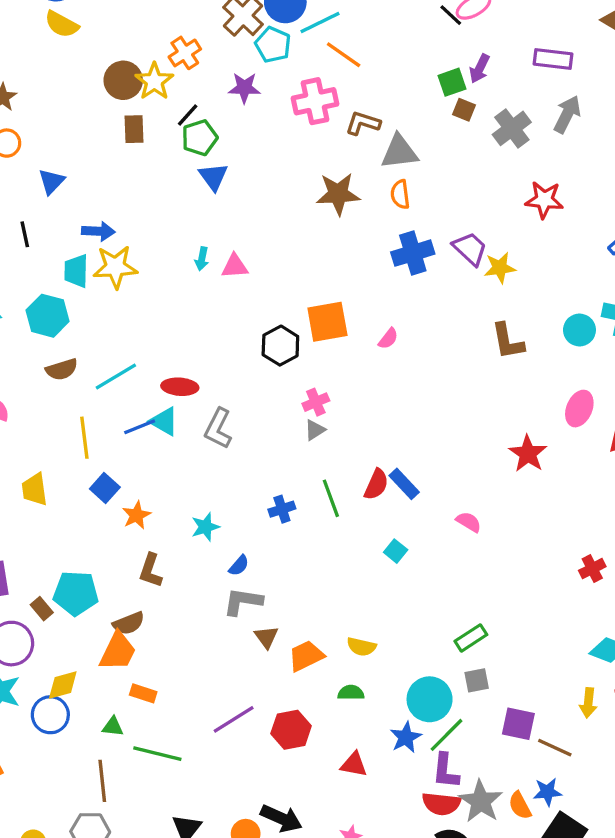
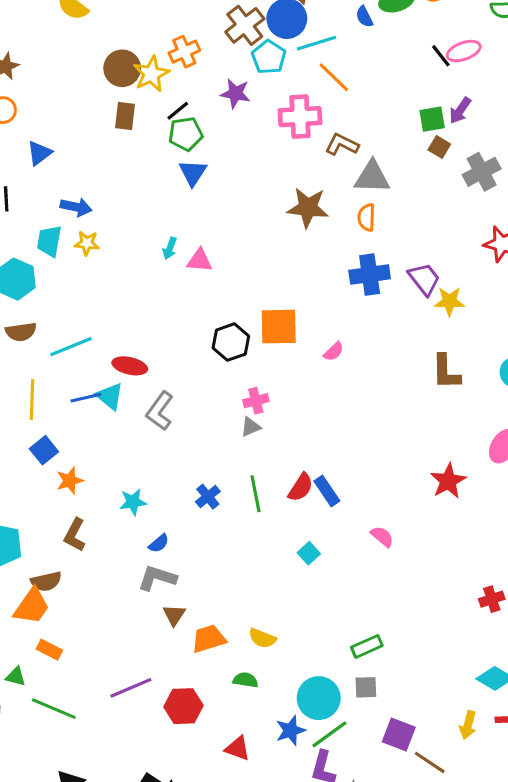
yellow star: (115, 267) -> (87, 243), size x0.6
blue cross: (282, 509) -> (208, 497), turned -30

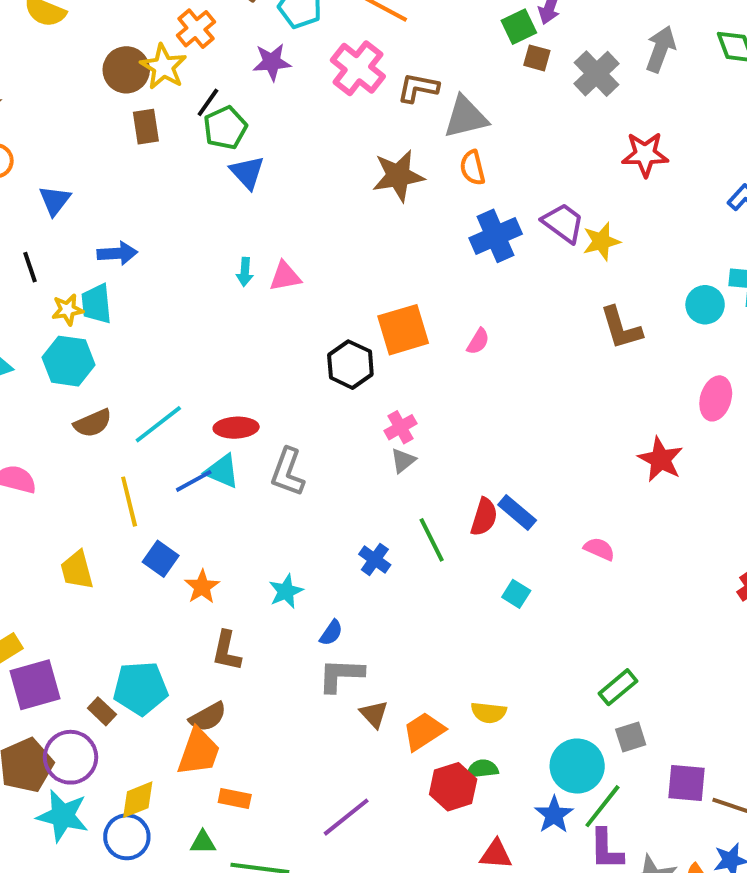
pink cross: (300, 117) -> (358, 68), turned -33
yellow star: (87, 243) -> (67, 310), moved
red hexagon: (183, 706) -> (453, 787), moved

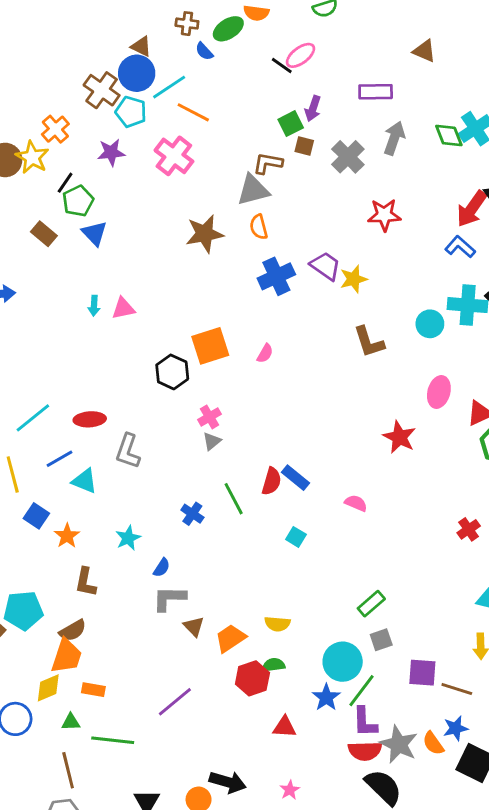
brown L-shape: (418, 88) -> (268, 163), moved
brown rectangle: (146, 127) -> (44, 234), moved, turned -40
cyan triangle: (222, 471) -> (85, 481), moved
yellow diamond: (138, 800) -> (48, 688), moved

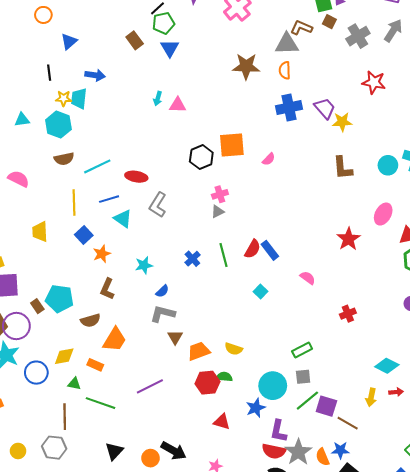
red cross: (469, 529) -> (348, 314), moved
orange trapezoid: (67, 656) -> (115, 340), moved
green line: (361, 691) -> (307, 401), moved

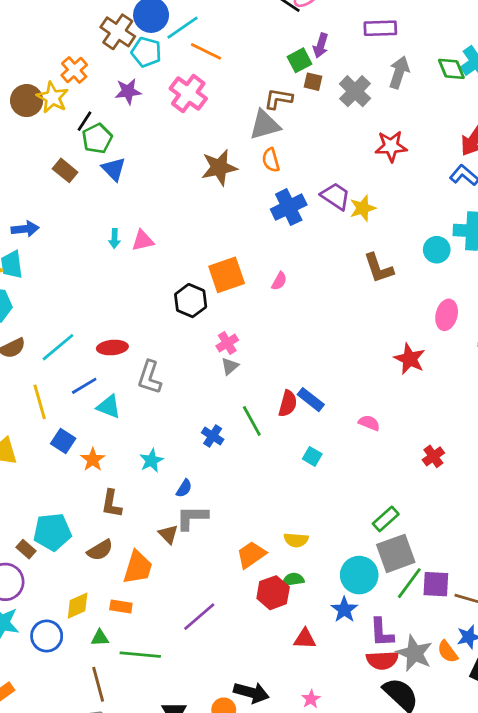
brown triangle: (175, 337) -> (168, 534), moved
gray square: (303, 377) -> (396, 553), size x1.8

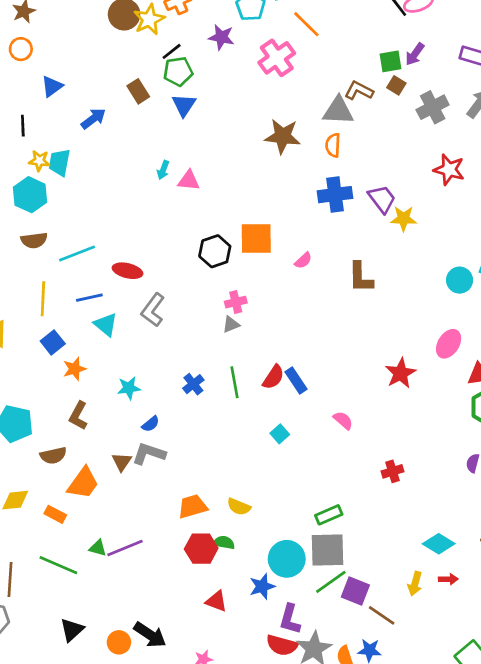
blue arrow: (25, 229) -> (93, 119), moved, turned -50
brown L-shape: (379, 268) -> (361, 277), moved
green triangle: (100, 638) -> (98, 548), moved

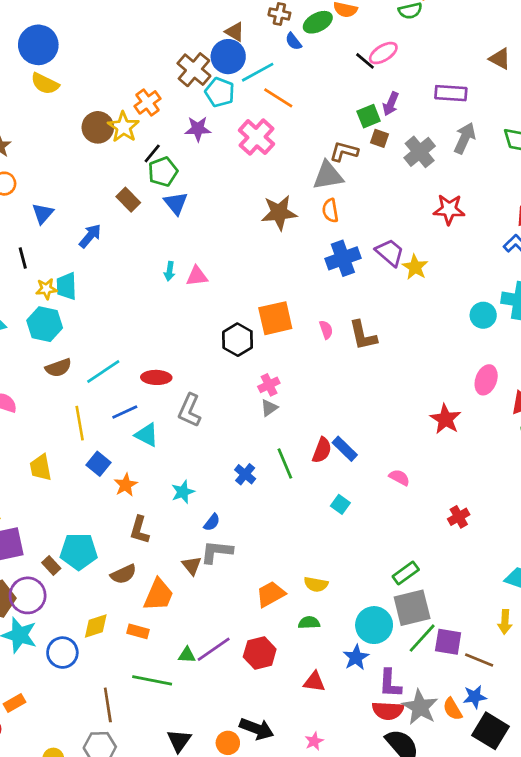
yellow star: (404, 219) -> (415, 267), turned -30
pink semicircle: (303, 261) -> (326, 330), turned -54
brown L-shape: (361, 277) -> (363, 335), moved
red hexagon: (201, 549) -> (260, 653), moved

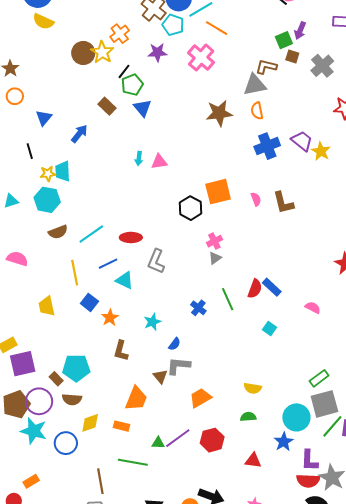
brown semicircle: (123, 574) -> (72, 399), moved, turned 30
orange trapezoid: (271, 594) -> (200, 398), moved

